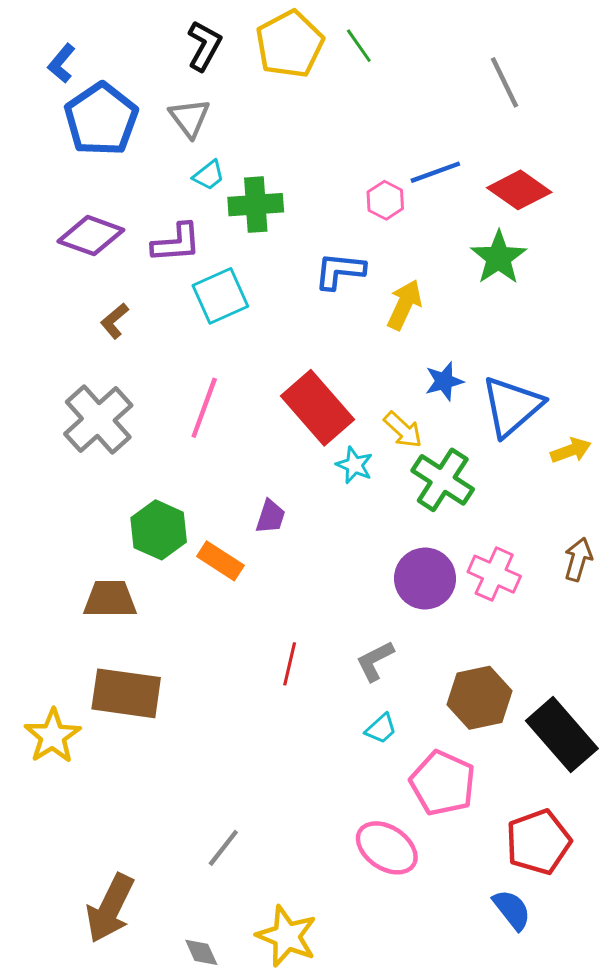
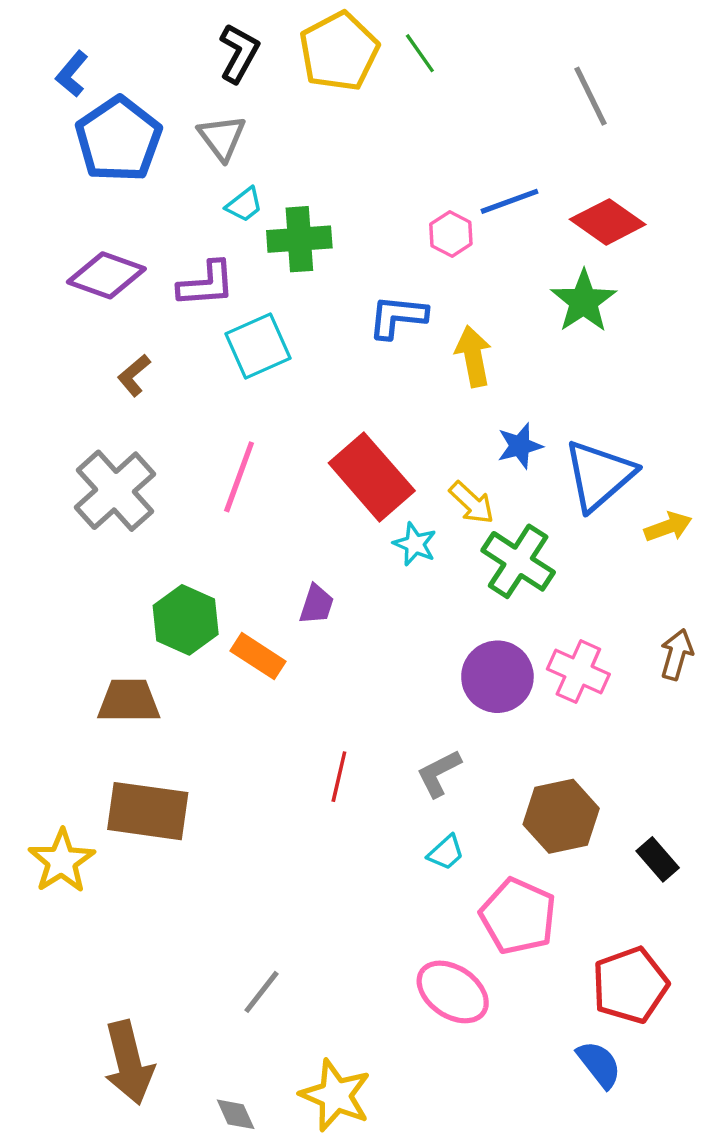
yellow arrow: (404, 305) -> (473, 356), turned -36
black rectangle: (562, 735) -> (658, 859), size x0.5
brown arrow: (110, 908) -> (129, 1063), turned -40

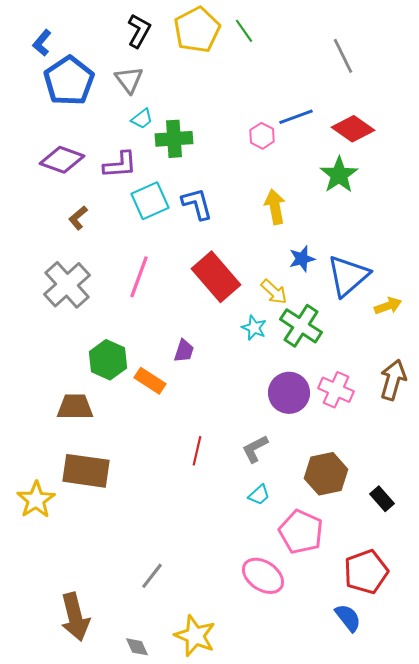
blue L-shape: (398, 317) -> (197, 204), moved, turned 69
cyan star: (415, 544) -> (254, 328), moved
brown arrow: (677, 654) -> (393, 380), size x1.4

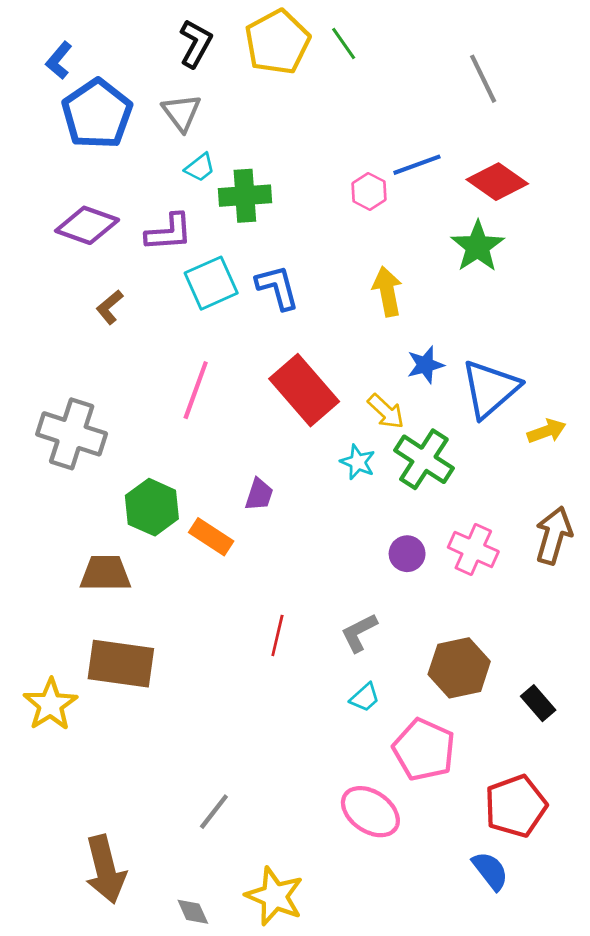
gray cross: (67, 285) -> (72, 434), moved, turned -30
purple circle: (289, 393) -> (407, 554), size x0.6

